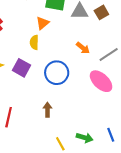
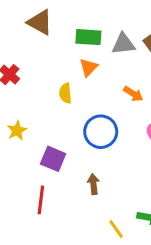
orange triangle: (43, 23) -> (89, 67), moved
purple square: (22, 68) -> (53, 159), moved

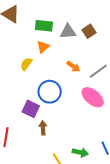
yellow semicircle: (65, 93) -> (26, 64), turned 40
purple square: (53, 159) -> (31, 109), moved

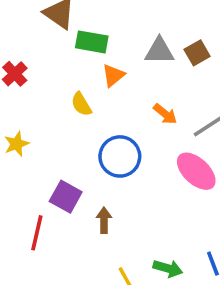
green rectangle: (44, 26) -> (92, 42), moved
yellow semicircle: (26, 64) -> (81, 104), turned -72
purple square: (31, 109) -> (66, 197), moved

